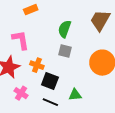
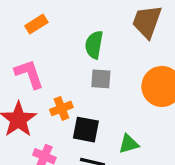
orange cross: (37, 65) -> (61, 108), turned -32

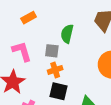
gray square: (101, 79) -> (52, 51), moved
orange cross: (61, 108) -> (55, 70), moved

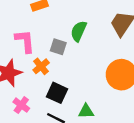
orange cross: (55, 70) -> (41, 66), moved, turned -32

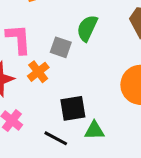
black square: (57, 93) -> (73, 108), moved, turned -35

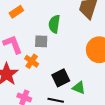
green triangle: (94, 130) -> (79, 88), turned 40

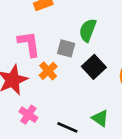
black square: (61, 78) -> (94, 67), moved, turned -30

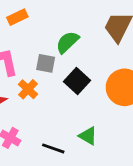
green semicircle: (88, 30) -> (67, 42), turned 30

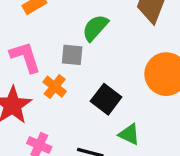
black square: (77, 81) -> (106, 99), moved

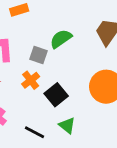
orange cross: (55, 87) -> (31, 80), moved

